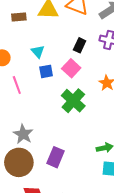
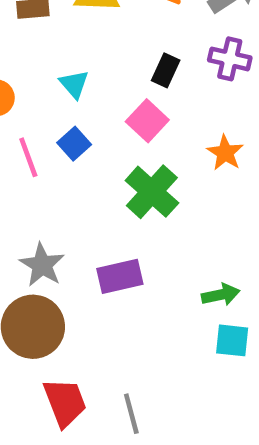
blue square: (46, 71) -> (74, 144), moved, turned -32
purple rectangle: (55, 157) -> (120, 276), moved, turned 54

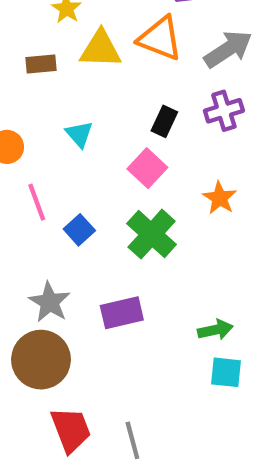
purple cross: (230, 59) -> (224, 111), turned -30
blue square: (74, 144) -> (79, 230), moved

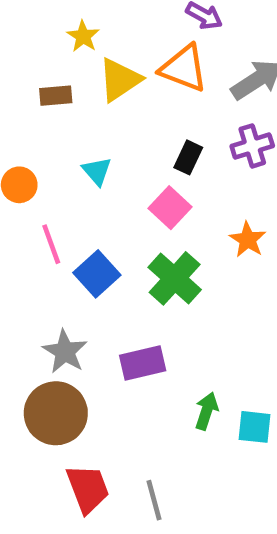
yellow triangle: (101, 49) -> (120, 80), turned -36
blue square: (79, 230) -> (97, 274), size x1.4
green arrow: (215, 330) -> (207, 411), moved, turned -60

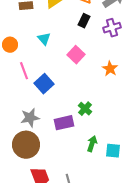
black rectangle: (188, 157) -> (84, 21), moved
green cross: (175, 278) -> (85, 109), moved, size x0.6
gray star: (65, 352) -> (30, 118), turned 30

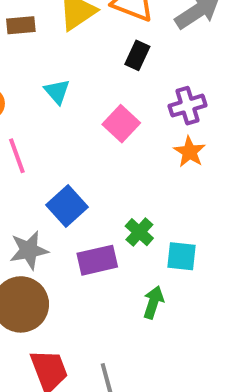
purple cross: (112, 28) -> (188, 106), moved
blue square: (44, 84) -> (67, 206), moved
cyan square: (113, 151) -> (182, 256), moved

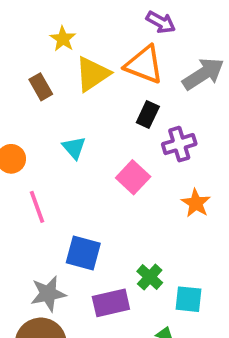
brown rectangle: (21, 25) -> (41, 87), turned 65
purple cross: (188, 106) -> (179, 144), moved
blue square: (67, 206) -> (83, 253), turned -33

